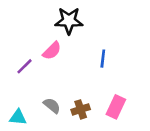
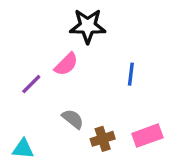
gray semicircle: (52, 106) -> (73, 119), moved
pink rectangle: (116, 107) -> (147, 136), turned 45

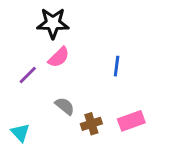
black star: (88, 26) -> (53, 23), moved
cyan triangle: (23, 149) -> (20, 133), turned 42

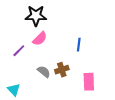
pink rectangle: (131, 121) -> (89, 82), turned -72
brown cross: (91, 124) -> (62, 70), moved

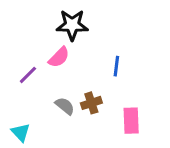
black star: (36, 16) -> (72, 25), moved

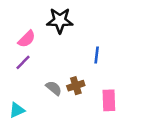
pink semicircle: (59, 57) -> (27, 39), moved
cyan triangle: (21, 132) -> (17, 110), turned 49

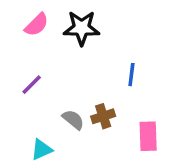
pink semicircle: (27, 39) -> (37, 25), moved
cyan triangle: (17, 110) -> (42, 150), moved

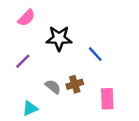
black star: (82, 28) -> (59, 38), moved
blue line: (131, 75) -> (95, 54), turned -49

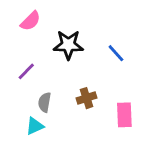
blue line: (95, 54) -> (116, 53), moved
gray semicircle: (53, 87) -> (45, 102), moved, turned -119

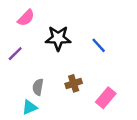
purple line: (26, 71) -> (15, 54), moved
pink rectangle: (124, 115) -> (106, 98), turned 42

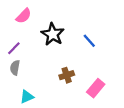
black star: (58, 38) -> (53, 34), turned 30
gray semicircle: (38, 87) -> (15, 68), moved

